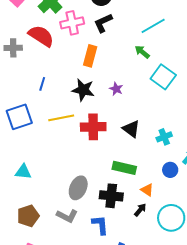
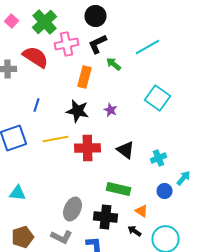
green arrow: (142, 52) -> (114, 64), moved
black arrow: (140, 210) -> (134, 231), turned -96

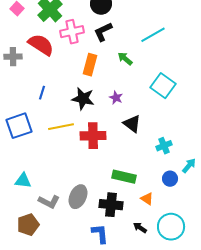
green arrow: (114, 64) -> (125, 59), moved
black triangle: (126, 150) -> (132, 124), moved
black arrow: (134, 231) -> (140, 228), moved
gray L-shape: (62, 237) -> (49, 202), moved

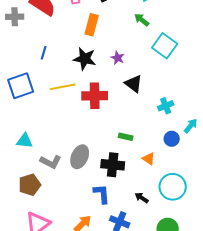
green arrow: (125, 59) -> (142, 20), moved
green rectangle: (124, 177) -> (126, 137), size x0.6
black arrow: (140, 228) -> (142, 198), moved

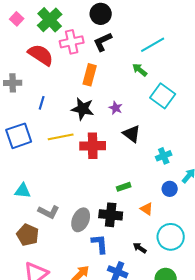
gray cross: (15, 17) -> (13, 83), moved
green rectangle: (126, 137) -> (124, 187), turned -32
gray ellipse: (80, 157) -> (81, 220), moved
brown pentagon: (30, 185) -> (28, 235), turned -30

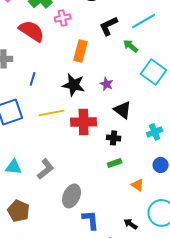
pink cross: (72, 42) -> (63, 18), size x0.7
black L-shape: (103, 42) -> (109, 26), moved
gray L-shape: (49, 212) -> (46, 169), moved, turned -65
black cross: (111, 215) -> (114, 138), moved, size x0.6

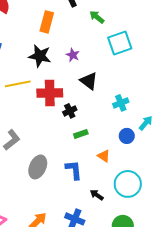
cyan square: (154, 72) -> (120, 43), turned 35
black cross: (114, 138) -> (70, 111), moved, turned -32
blue L-shape: (91, 220) -> (74, 170), moved

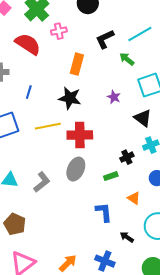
purple star: (73, 55) -> (114, 97), moved
black triangle: (89, 81) -> (143, 118), moved
black cross: (70, 111) -> (127, 157), moved
gray ellipse: (38, 167) -> (76, 169), moved

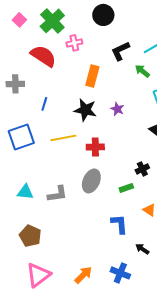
purple star: (114, 97) -> (117, 109), moved
red cross: (80, 135) -> (95, 147), size x0.7
gray L-shape: (42, 182) -> (57, 194), turned 30

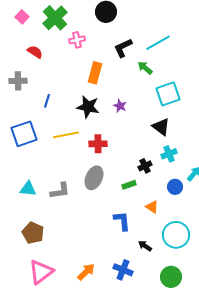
red semicircle: (43, 56) -> (35, 52), moved, size x0.6

